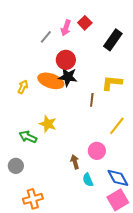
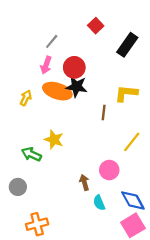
pink arrow: (66, 28) -> (46, 65), moved

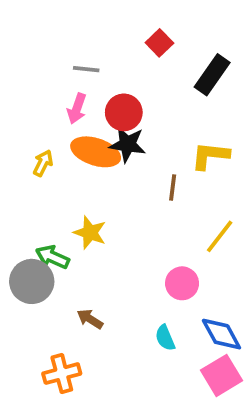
gray line: (52, 41) -> (86, 69), turned 56
brown arrow: (84, 182) -> (90, 319), moved, turned -42
gray circle: (18, 187) -> (32, 281), moved, size x1.5

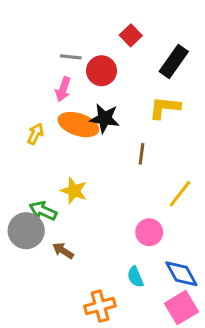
red circle: (124, 112) -> (102, 71), moved
yellow L-shape: (210, 156) -> (165, 108), moved
brown arrow: (90, 319) -> (63, 251), moved
orange cross: (62, 374) -> (100, 306), moved

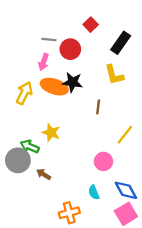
yellow L-shape: (165, 108) -> (114, 75), turned -110
yellow arrow: (35, 134) -> (24, 93), size x1.5

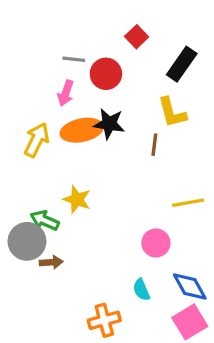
orange ellipse: (54, 87) -> (82, 130), turned -30
brown line: (98, 107) -> (154, 145), moved
yellow line: (125, 135) -> (188, 203), turned 42
brown arrow: (44, 174) -> (51, 262), moved, turned 144

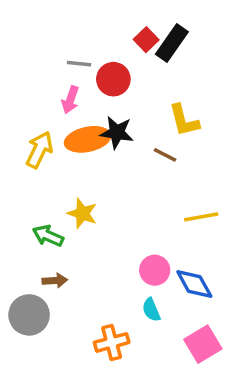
black rectangle: (182, 64) -> (172, 43), moved
brown line: (154, 145) -> (165, 155), turned -70
gray circle: (27, 241) -> (29, 315), moved
pink circle: (156, 243) -> (155, 270), moved
blue diamond: (190, 286) -> (194, 284), moved

